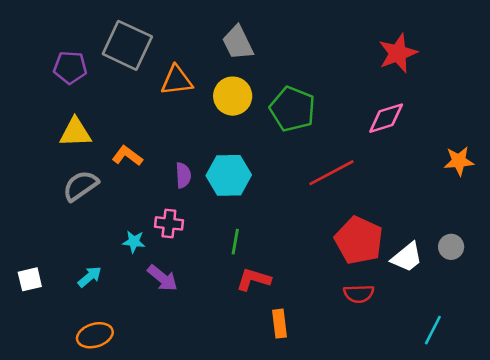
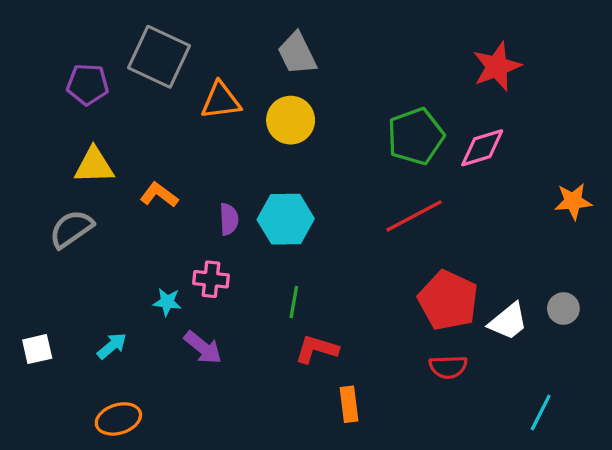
green pentagon: (292, 109) -> (416, 136), moved, turned 30
gray semicircle: (81, 186) -> (71, 229), moved

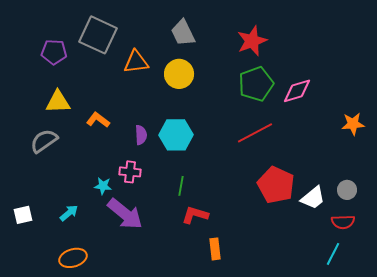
red star: (497, 67) -> (252, 41), moved
purple arrow: (203, 347) -> (125, 214), size x1.5
red semicircle: (448, 367) -> (343, 222), moved

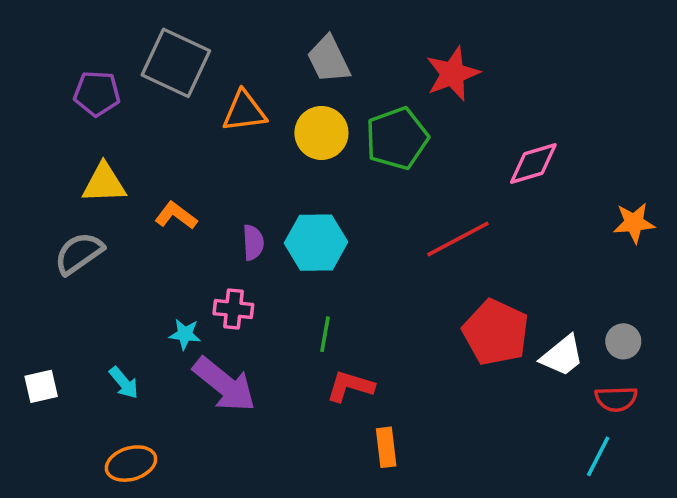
green pentagon: (256, 84) -> (397, 138), moved
cyan arrow: (69, 213) -> (124, 383), turned 90

